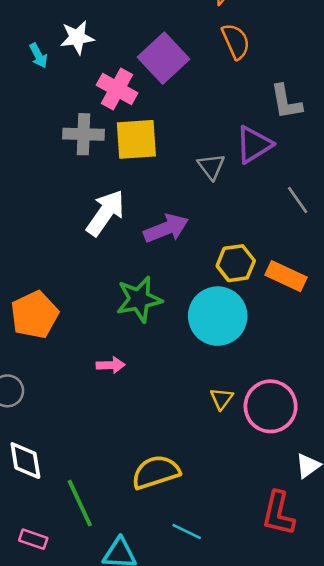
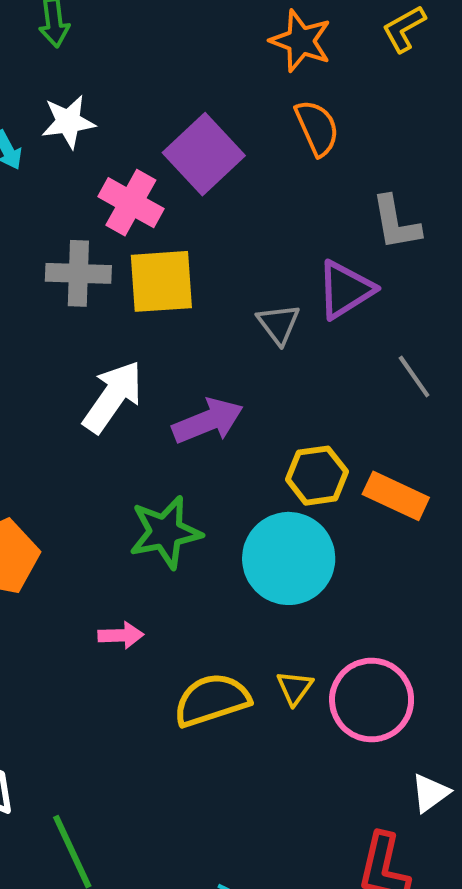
yellow semicircle: (156, 472) -> (212, 700), moved

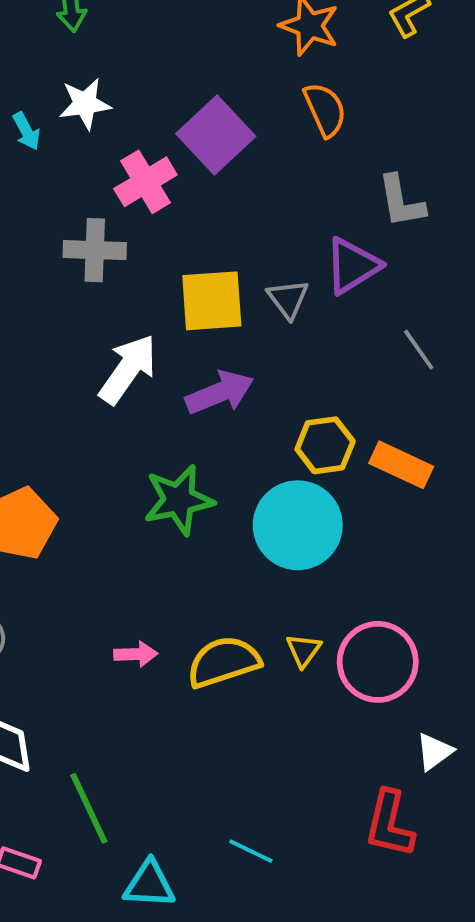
pink cross: (131, 203) -> (145, 182), turned 30
yellow square: (161, 281) -> (212, 301), moved
pink arrow: (121, 635) -> (136, 654), moved

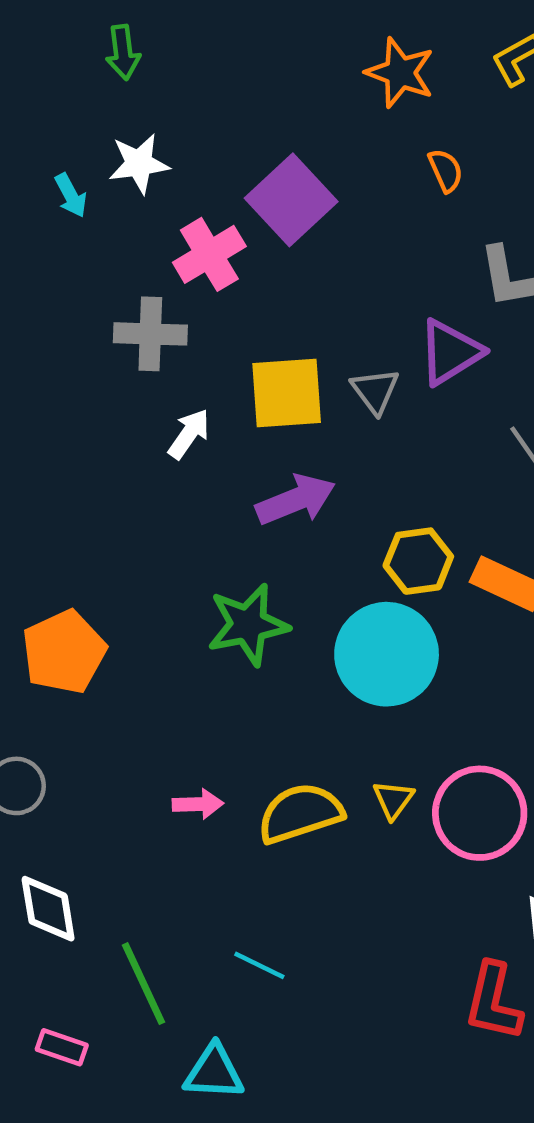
orange semicircle: (325, 110) -> (446, 170), moved, size x0.7
white arrow: (128, 369) -> (189, 434), moved, size x0.6
cyan line: (251, 851) -> (259, 965), moved

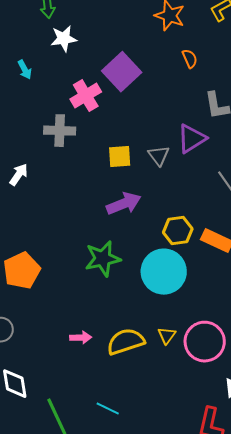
white star: (139, 164) -> (64, 39), moved
yellow square: (287, 393) -> (120, 157), size x0.7
white arrow: (189, 434) -> (19, 175), moved

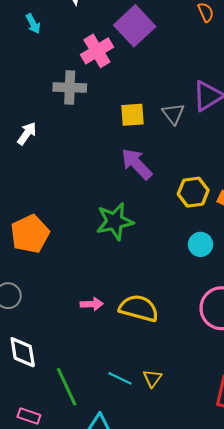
purple arrow: (124, 204) -> (137, 164), turned -112
cyan circle: (164, 272) -> (200, 244), moved, size x0.5
yellow triangle: (167, 336) -> (152, 378), moved
yellow semicircle: (126, 342) -> (139, 308), turned 33

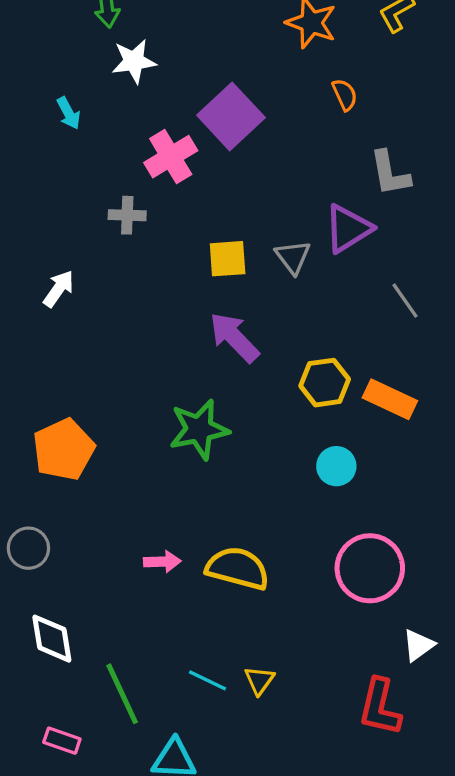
gray cross: (70, 88) -> (127, 215), size x0.7

